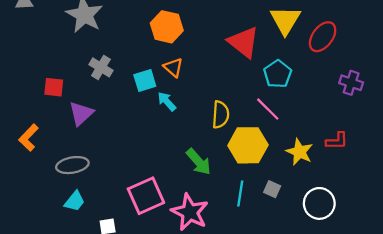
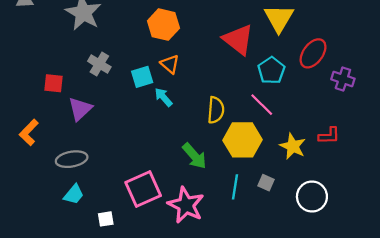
red ellipse: (323, 37) -> (313, 53), moved

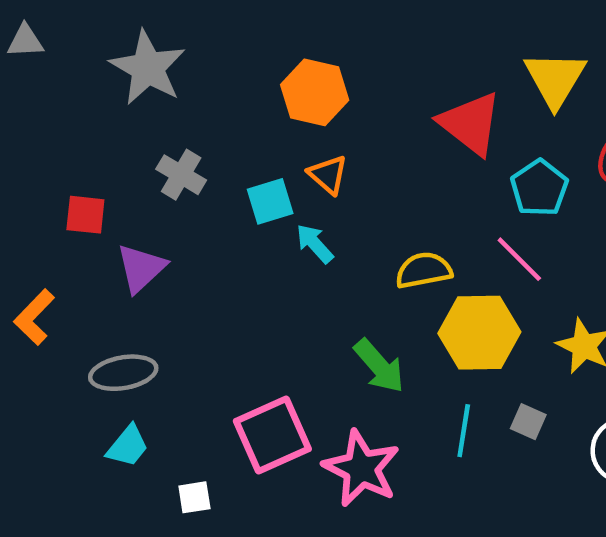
yellow semicircle: (216, 110) -> (424, 270), turned -105

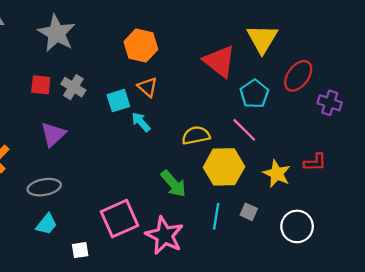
red square: (85, 215) -> (41, 85), moved

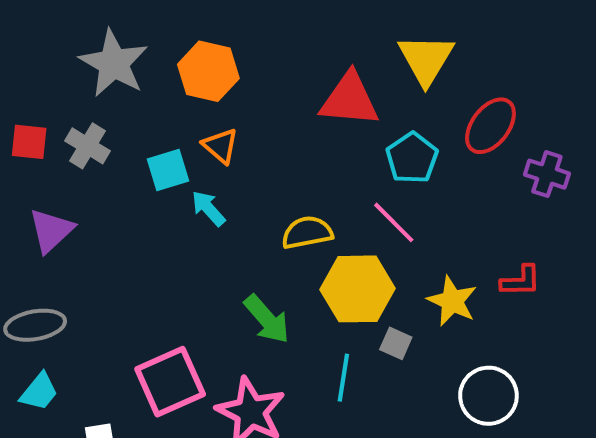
gray star: (57, 33) -> (114, 63), moved
red triangle: (219, 61) -> (349, 100), turned -33
gray square: (249, 212) -> (396, 343), moved

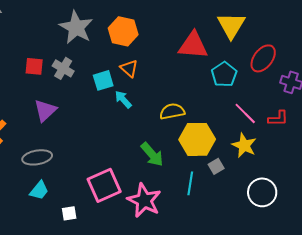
pink line: (394, 222) -> (245, 113), moved
red L-shape: (521, 281) -> (278, 118), moved
gray square: (396, 343) -> (216, 166), turned 35

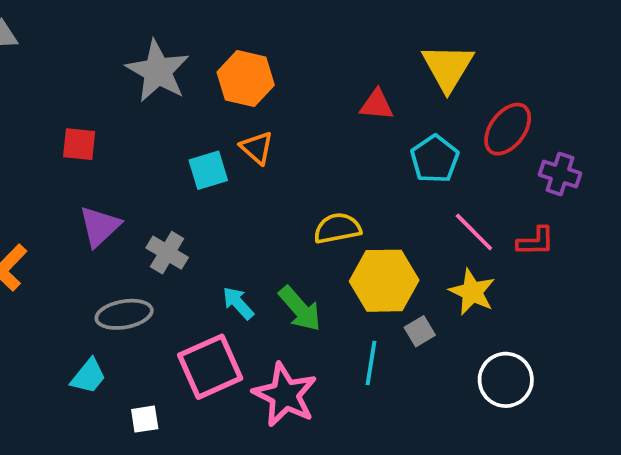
red triangle: (193, 45) -> (377, 105), size x0.6
gray cross: (63, 68) -> (167, 253), moved
cyan arrow: (123, 99) -> (238, 303), moved
gray ellipse: (37, 157) -> (124, 314), moved

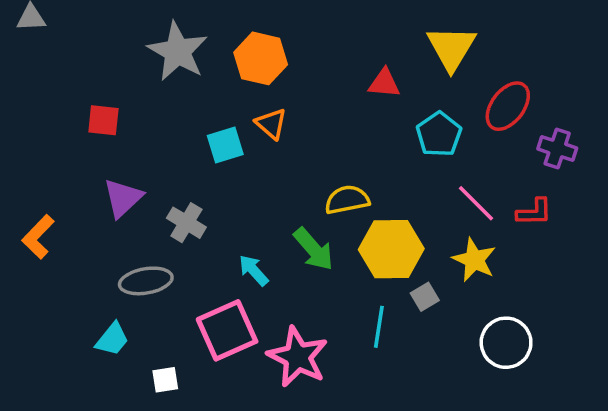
green arrow: (300, 309) -> (314, 249), moved

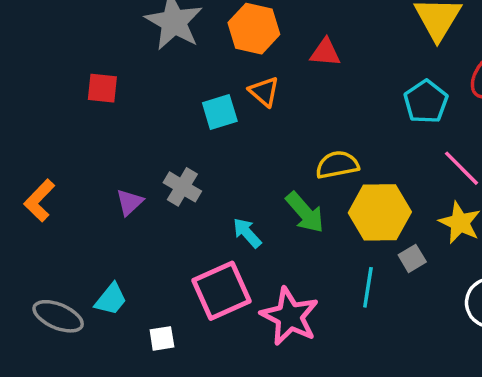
red triangle: (384, 83) -> (325, 52), moved
purple triangle: (123, 198) -> (130, 202), moved, size x0.7
gray ellipse: (146, 281) -> (58, 316), moved, turned 33

